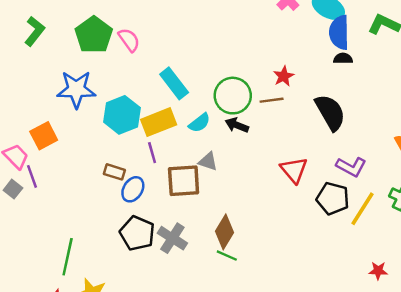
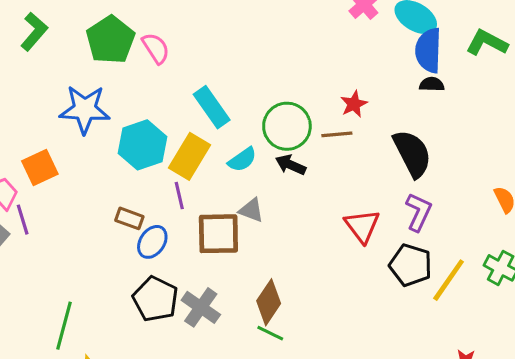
yellow rectangle: (159, 122) -> (189, 156), turned -40
purple L-shape: (351, 167) -> (419, 212), moved, turned -96

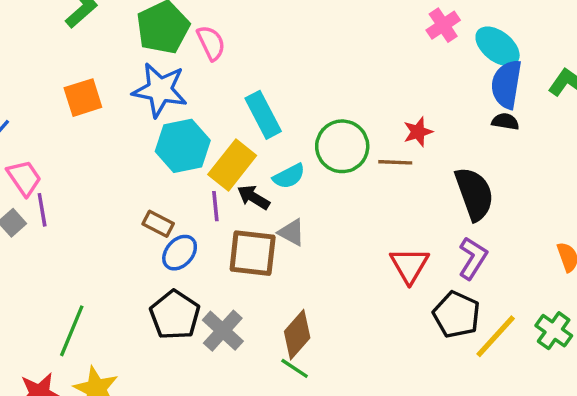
blue star: (85, 109) -> (160, 90), moved
black arrow: (291, 165) -> (253, 197), moved
orange square: (40, 167) -> (83, 98), moved

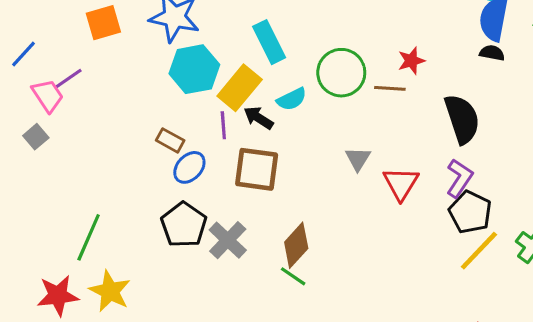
purple line: (42, 210) -> (68, 79), moved, turned 64
gray triangle: (291, 232) -> (358, 159), moved, turned 32
black pentagon: (457, 315) -> (470, 212), moved

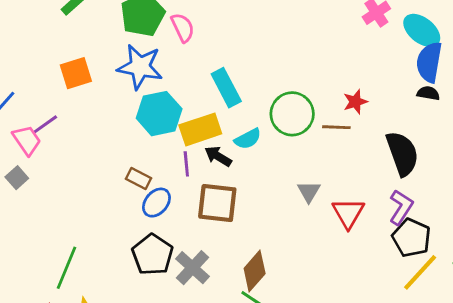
yellow rectangle: (240, 88) -> (200, 129), turned 33

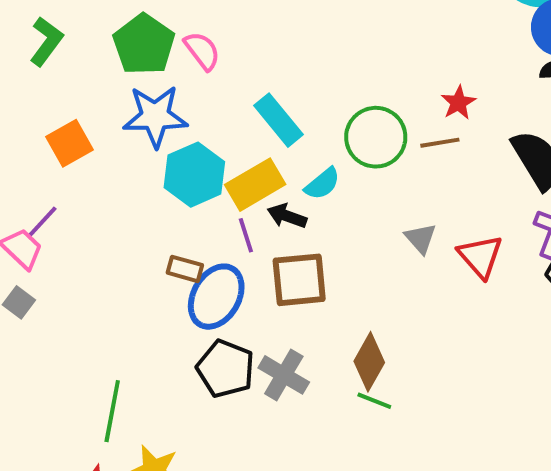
blue ellipse: (156, 203) -> (216, 297), size x1.5

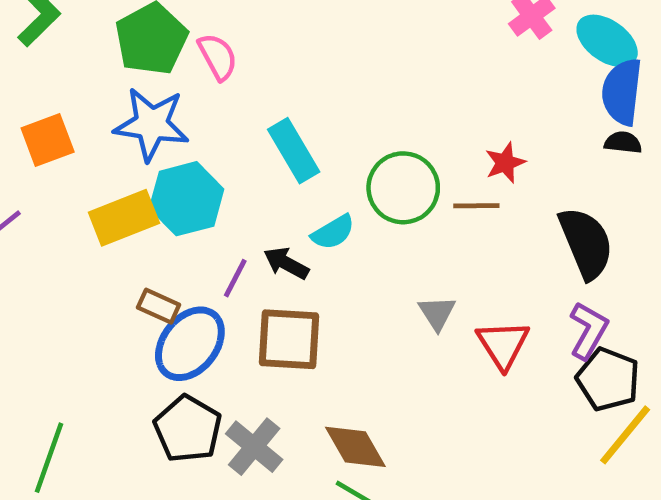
yellow rectangle: (255, 185) -> (124, 218), moved
purple line: (246, 235) -> (235, 278), turned 36
brown diamond: (369, 362) -> (355, 447), turned -68

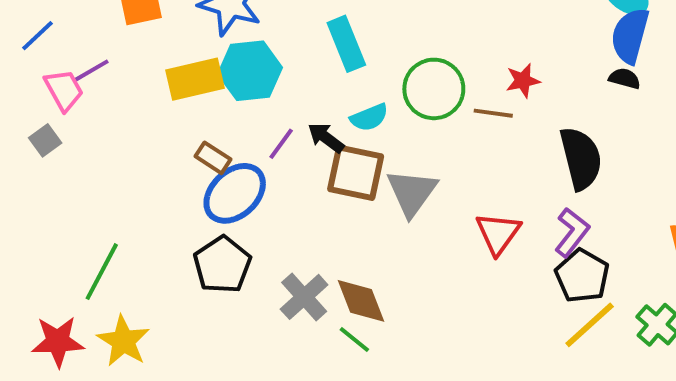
gray triangle: (437, 313) -> (412, 192), moved, size x1.6
brown square: (289, 339) -> (356, 173), moved
gray cross: (254, 447) -> (304, 297), moved

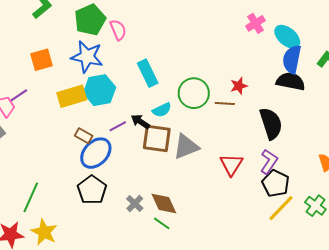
black semicircle: (625, 78) -> (291, 81), size x1.8
purple line: (281, 144) -> (118, 126), turned 30
gray triangle: (412, 192) -> (186, 147), turned 36
gray cross: (304, 297) -> (135, 204), size x0.7

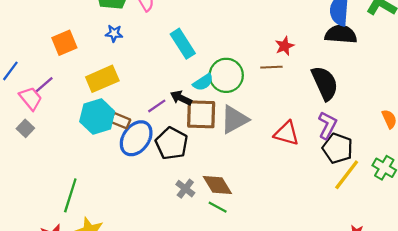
blue star: (87, 57) -> (114, 33), size x0.5
cyan hexagon: (100, 90) -> (97, 117), moved
green circle: (194, 93) -> (226, 75), moved
red triangle: (231, 165) -> (287, 133), turned -40
black pentagon: (92, 190) -> (172, 143), moved

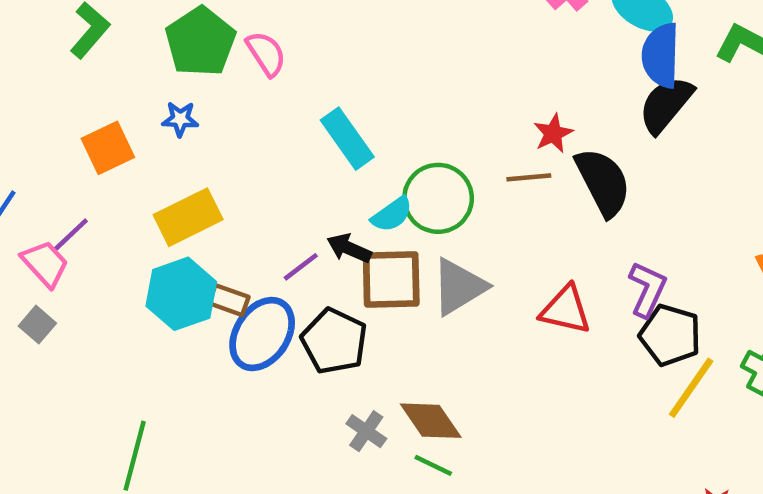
blue star: (114, 33) -> (180, 119), moved
black semicircle: (341, 34) -> (666, 104), turned -52
black semicircle: (325, 83) -> (603, 182), moved

